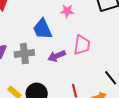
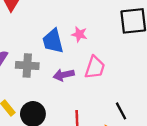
pink star: (67, 11) -> (79, 34), moved

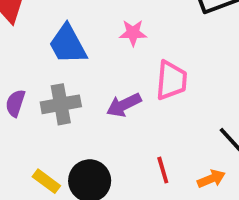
blue trapezoid: (53, 41) -> (68, 44), moved

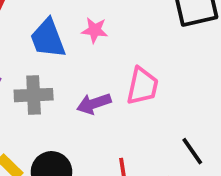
pink star: (133, 33) -> (95, 30), moved

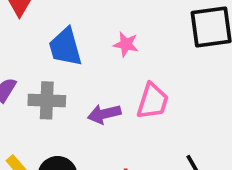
pink star: (95, 30) -> (126, 44), moved

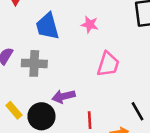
purple arrow: (104, 114) -> (63, 96), moved

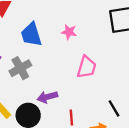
gray cross: (34, 63) -> (20, 68), turned -30

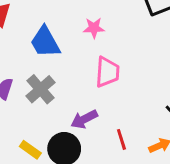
pink trapezoid: (87, 67) -> (107, 72), moved

